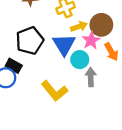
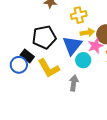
gray arrow: (91, 77) -> (74, 83), moved
yellow L-shape: (54, 91) -> (49, 68), moved

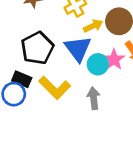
pink star: (95, 46) -> (114, 60), moved

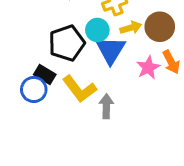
cyan circle: (98, 64) -> (97, 30), moved
gray arrow: (94, 98) -> (106, 106), moved

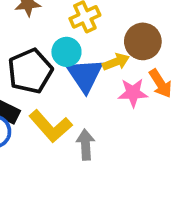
yellow arrow: (131, 28) -> (116, 62), moved
pink star: (148, 68) -> (133, 93), turned 30

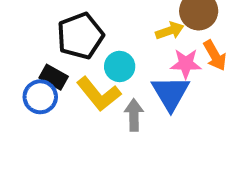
cyan circle: (66, 52) -> (120, 66), moved
blue triangle: (85, 75) -> (171, 93), moved

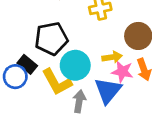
yellow arrow: (170, 31) -> (112, 57), moved
cyan circle: (120, 66) -> (75, 65), size x1.4

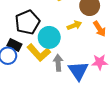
pink star: (122, 72) -> (100, 62), moved
blue triangle: (108, 91) -> (78, 71), moved

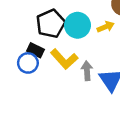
cyan circle: (49, 37) -> (78, 25), moved

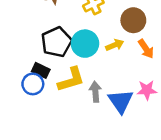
yellow L-shape: (64, 59) -> (71, 80), turned -64

